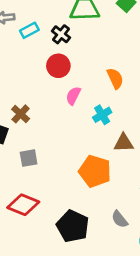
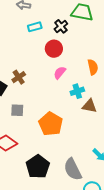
cyan rectangle: (29, 30) -> (35, 27), moved
brown triangle: (124, 143) -> (89, 106), moved
orange pentagon: (95, 171) -> (51, 124), moved
gray semicircle: (120, 219) -> (73, 169), size x1.6

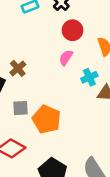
red circle: (54, 49) -> (73, 30), moved
orange pentagon: (51, 124) -> (47, 119), moved

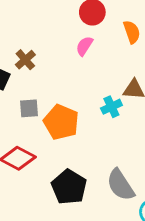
cyan cross: (89, 77) -> (111, 107), moved

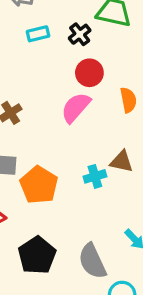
pink semicircle: (84, 46) -> (76, 107), size x1.5

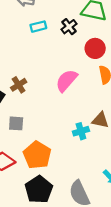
red circle: (89, 73) -> (95, 48), moved
orange pentagon: (39, 185) -> (37, 155), moved

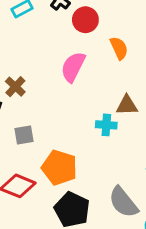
red circle: (95, 48) -> (85, 20), moved
cyan cross: (81, 131) -> (106, 125), turned 35

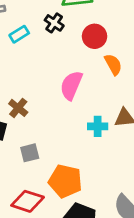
red circle: (85, 20) -> (95, 36), moved
cyan cross: (106, 125) -> (98, 126), moved

